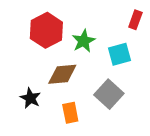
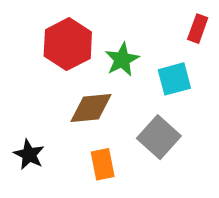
black star: (30, 98) -> (29, 155), moved

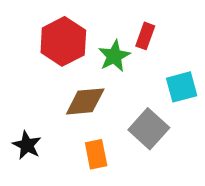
red rectangle: (198, 29) -> (145, 36), moved
cyan square: (174, 79) -> (182, 87), moved

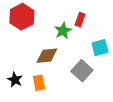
red hexagon: (63, 41) -> (22, 17), moved
orange rectangle: (96, 154) -> (39, 83), moved

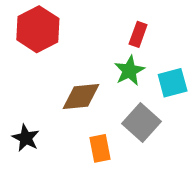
green star: (63, 31) -> (129, 71), moved
orange rectangle: (39, 83) -> (100, 148), moved

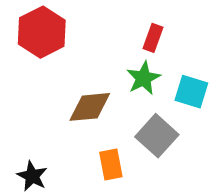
cyan square: (173, 83) -> (191, 92), turned 32
black star: (26, 138) -> (32, 176), moved

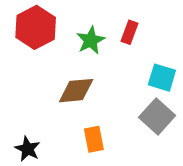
green star: (143, 78) -> (91, 40), moved
gray square: (157, 136) -> (157, 116), moved

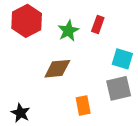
gray square: (157, 116) -> (119, 88), turned 35
orange rectangle: (94, 139) -> (83, 106), moved

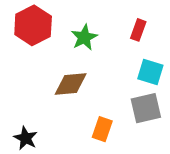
red rectangle: (98, 25) -> (138, 30), moved
orange rectangle: (83, 106) -> (102, 129), turned 30

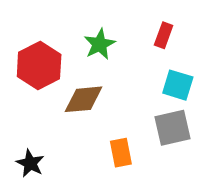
red hexagon: (33, 25) -> (39, 65), moved
orange rectangle: (102, 129) -> (121, 153), turned -30

